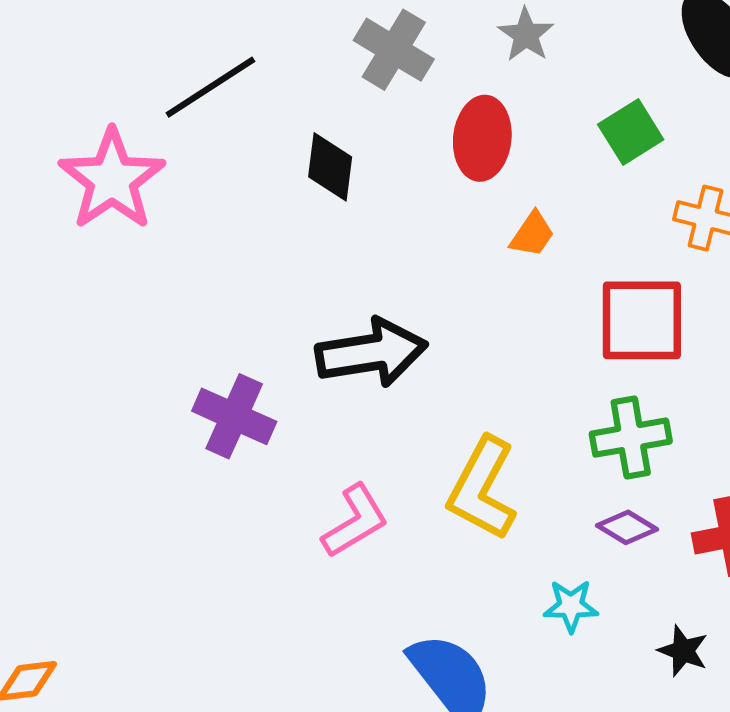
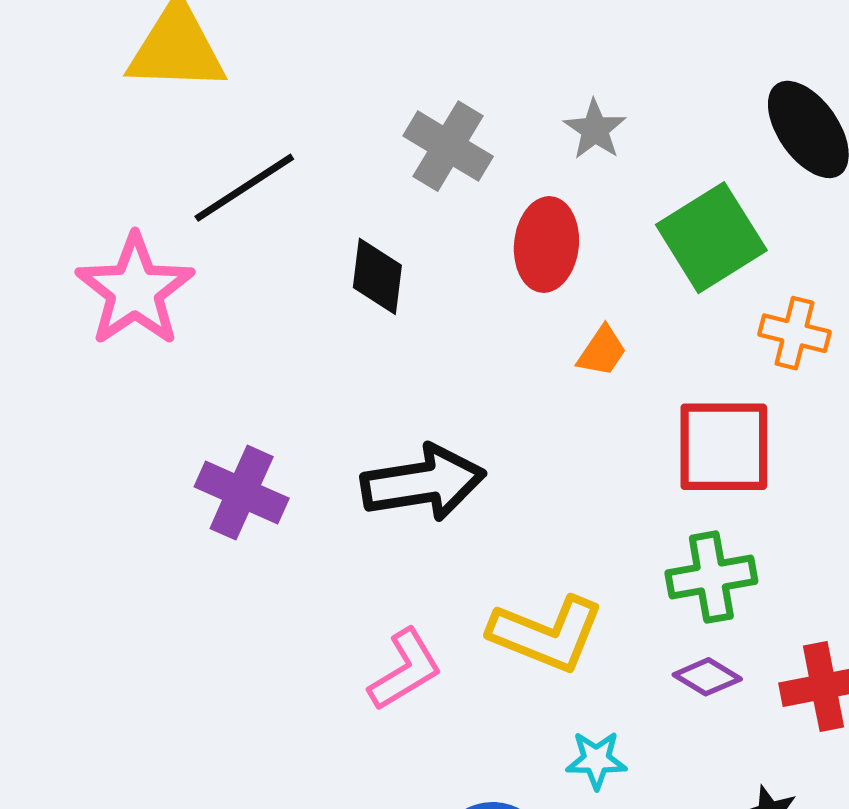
green square: (631, 132) -> (711, 238), size x1.5
purple cross: (234, 416) -> (242, 493), moved
yellow L-shape: (482, 489) -> (546, 634), turned -96
cyan star: (571, 606) -> (596, 760), moved

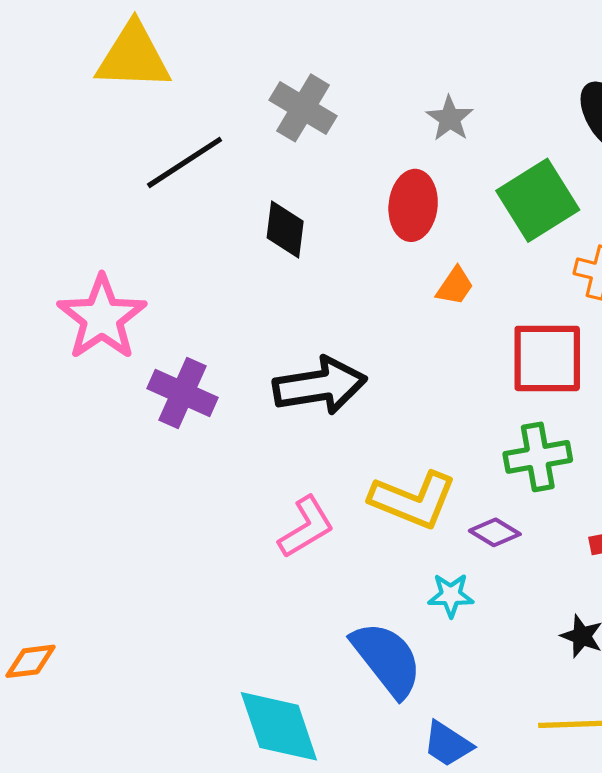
gray cross: (448, 146) -> (303, 108), moved
pink star: (135, 290) -> (102, 318), moved
purple diamond: (707, 677) -> (495, 532), moved

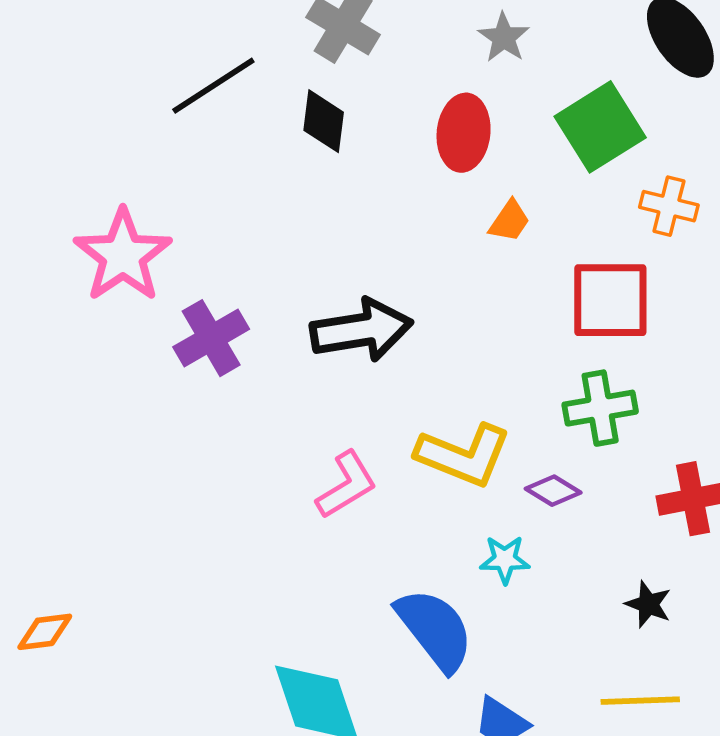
black diamond: (285, 230) -> (324, 121), moved
purple cross: (182, 393) -> (211, 338), turned 36

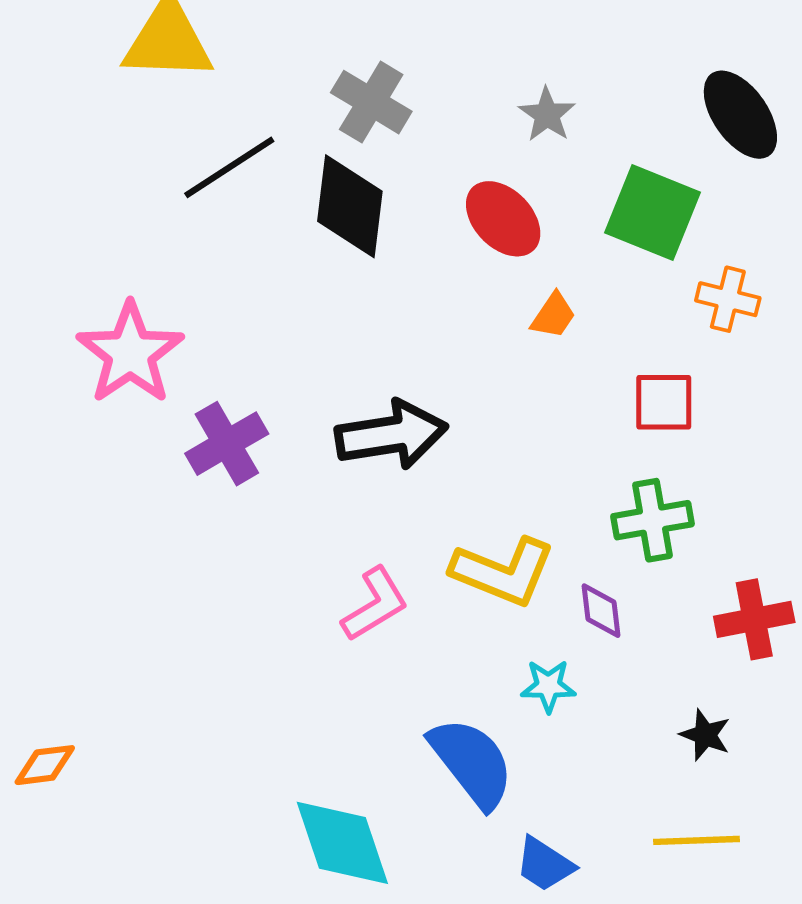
black diamond: (324, 121) -> (350, 206), size x1.5
green square: (600, 127) -> (653, 213), turned -36
red ellipse: (464, 133) -> (503, 219), turned -50
red square: (610, 300) -> (664, 402), size x0.7
purple diamond: (553, 491) -> (601, 611), turned 52

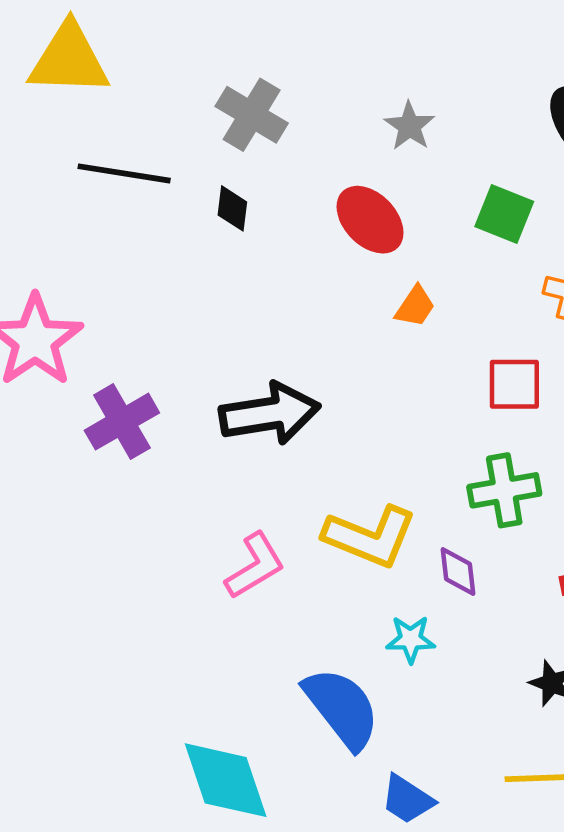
black line: (229, 167) -> (124, 173), turned 42
black diamond: (350, 206) -> (232, 208), size x0.5
green square: (653, 213) -> (504, 214), size x0.7

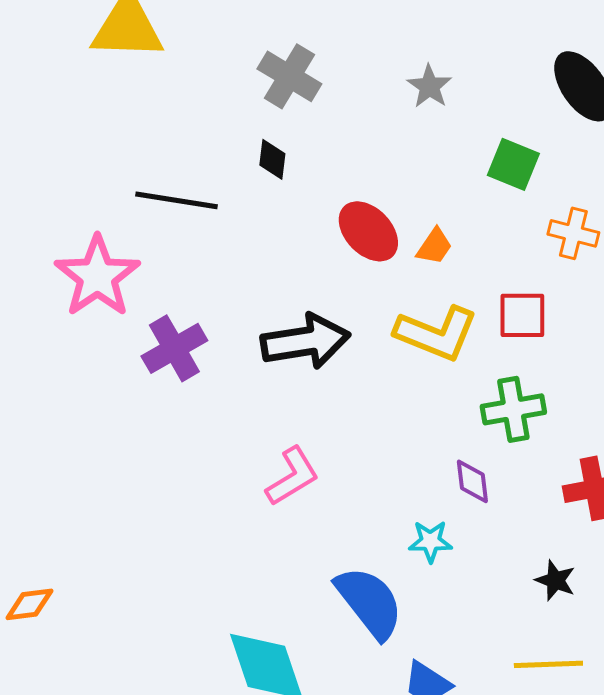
black line: (124, 173) -> (176, 200), moved
red ellipse: (370, 220) -> (368, 231), moved
yellow L-shape: (370, 537) -> (436, 333), moved

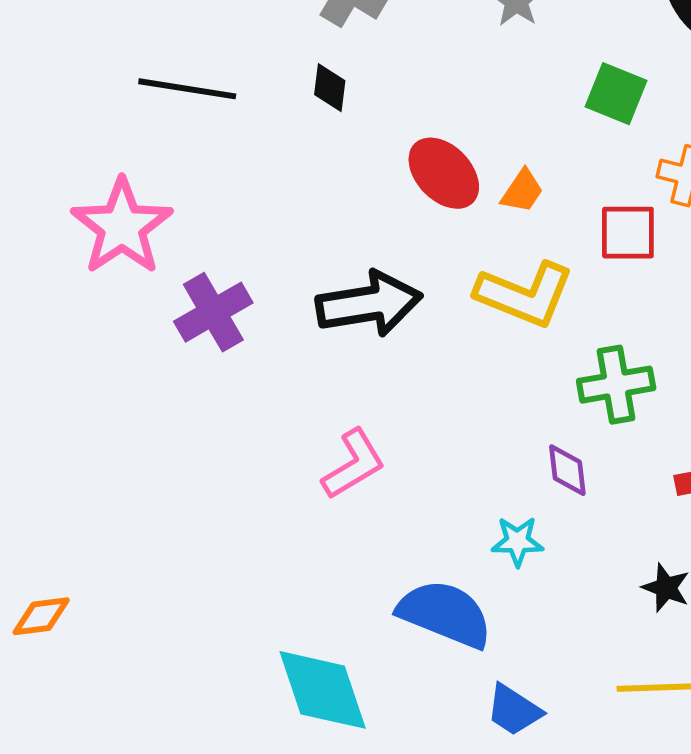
black line: (176, 200) -> (187, 89), moved
red square: (522, 315) -> (628, 233), moved
blue semicircle: (369, 602) -> (445, 614), turned -30

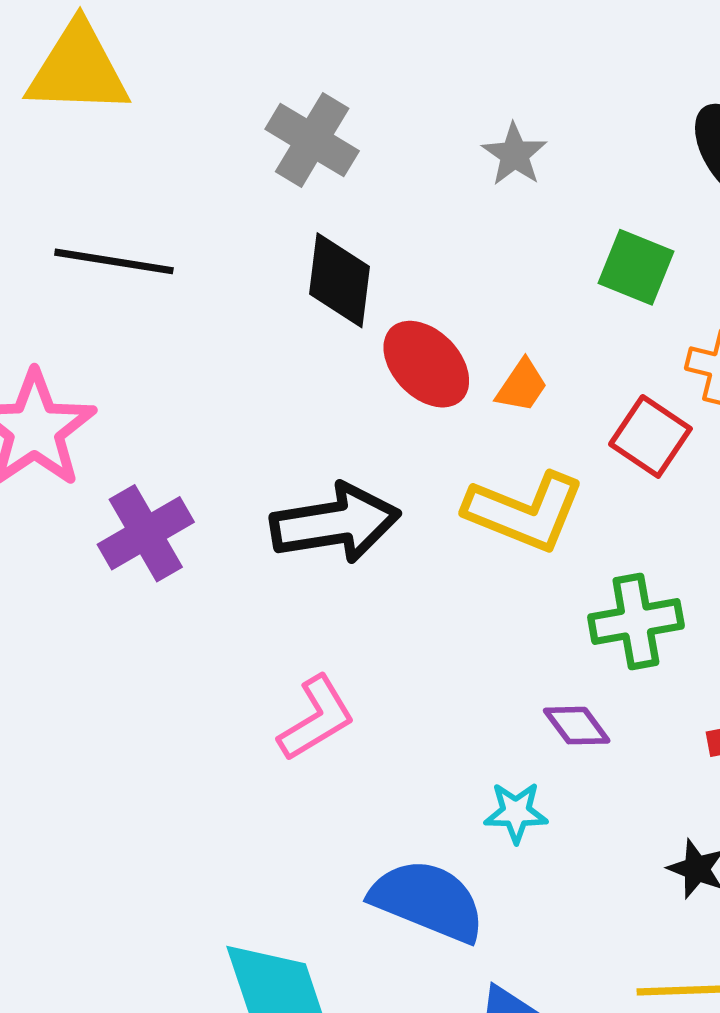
black diamond: (330, 88) -> (340, 280), moved, size x1.6
red square: (628, 233) -> (650, 436), turned 34
purple diamond: (567, 470) -> (577, 726), turned -30

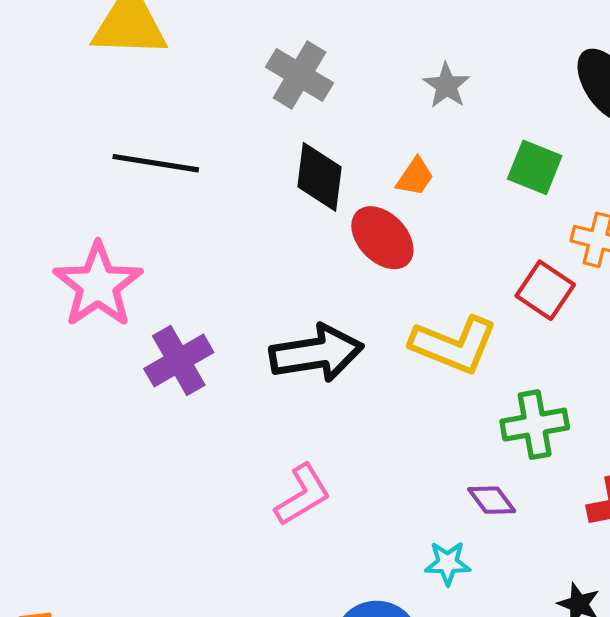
orange trapezoid: (522, 386) -> (415, 177), moved

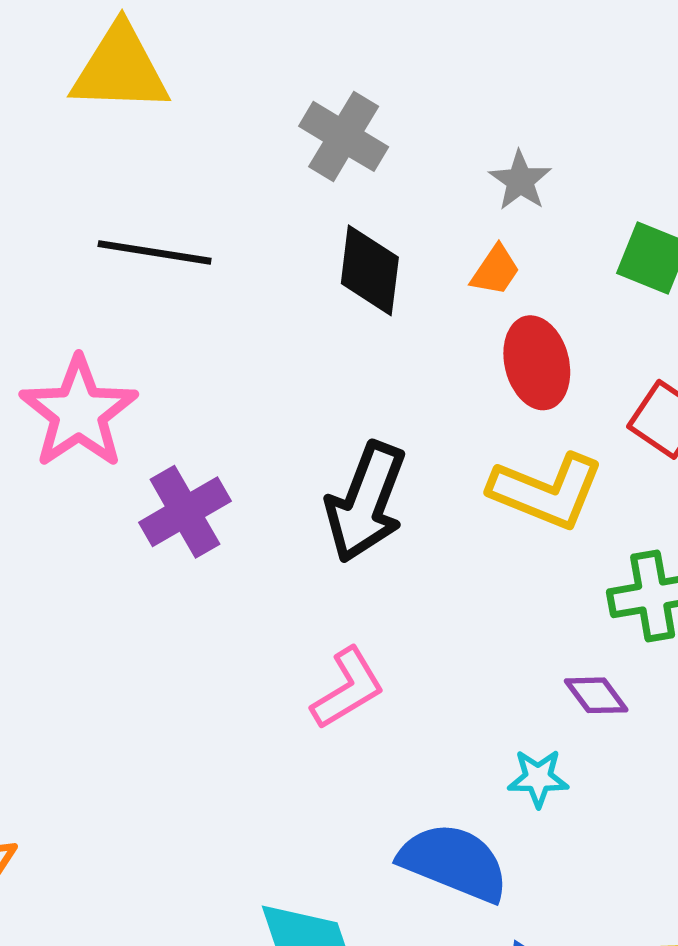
gray star: (446, 86) -> (520, 181), moved
red ellipse: (382, 238) -> (537, 363), moved, turned 30
black arrow: (316, 353) -> (366, 502), turned 120

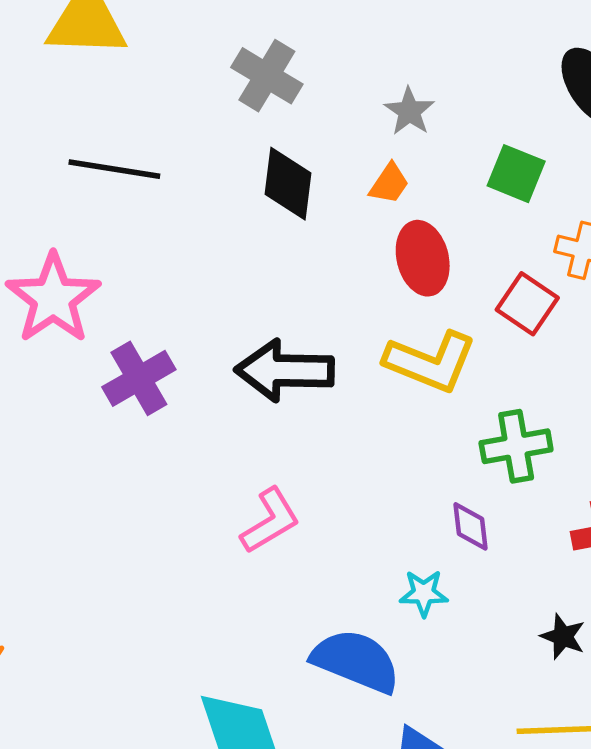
black arrow: (366, 502) -> (285, 371), turned 70
purple diamond: (596, 695) -> (470, 526), turned 30

